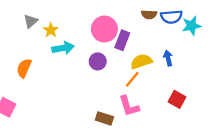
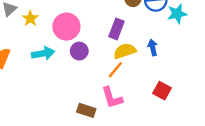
pink circle: (104, 29) -> (66, 27), moved
purple rectangle: (122, 40) -> (117, 29), moved
cyan arrow: (63, 48) -> (43, 53), moved

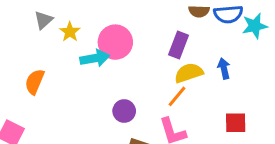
purple circle: (79, 51) -> (124, 111), moved
cyan arrow: (43, 53) -> (95, 58), moved
red square: (162, 91) -> (236, 123), turned -30

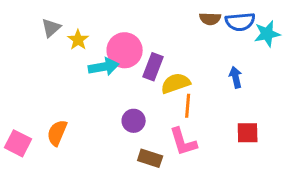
purple rectangle: (178, 45) -> (153, 67), moved
yellow semicircle: (189, 73) -> (176, 83), moved
orange semicircle: (35, 82) -> (57, 133), moved
orange line: (177, 96) -> (188, 106), turned -35

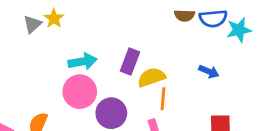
yellow star: (78, 40) -> (54, 18), moved
pink circle: (125, 50) -> (80, 92), moved
blue arrow: (236, 77) -> (209, 72), turned 126
purple circle: (134, 121) -> (111, 113), size x1.4

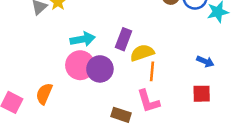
blue arrow: (209, 72) -> (205, 62), moved
purple circle: (111, 113) -> (100, 69), moved

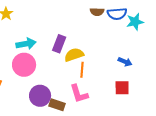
purple circle: (100, 69) -> (40, 96), moved

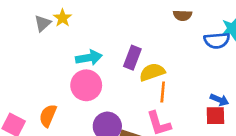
blue semicircle: (117, 14) -> (217, 40), moved
blue arrow: (125, 62) -> (219, 100), moved

